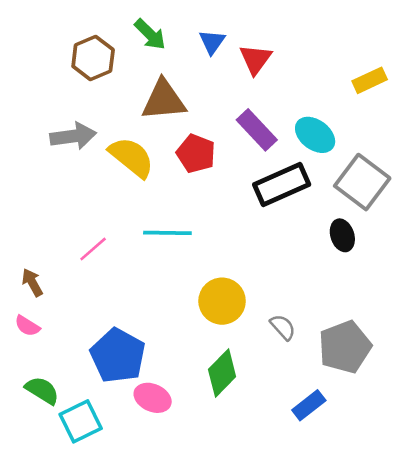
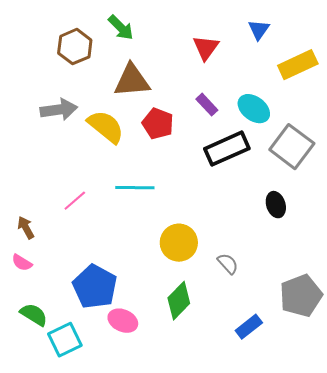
blue triangle: (212, 42) -> (259, 30), moved
yellow rectangle: (370, 80) -> (298, 65), size x1.4
purple rectangle: (257, 130) -> (207, 105), size x0.7
black ellipse: (342, 235) -> (276, 205), moved
gray pentagon: (345, 347) -> (301, 296), moved

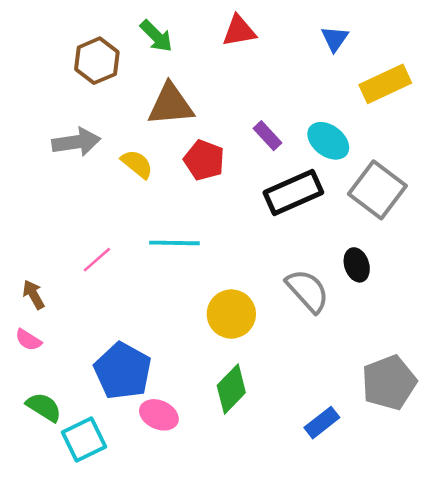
red triangle: (206, 48) -> (239, 31), moved, turned 44
yellow semicircle: (106, 127) -> (137, 164), size x0.7
gray semicircle: (228, 264) -> (308, 291), moved, size x1.6

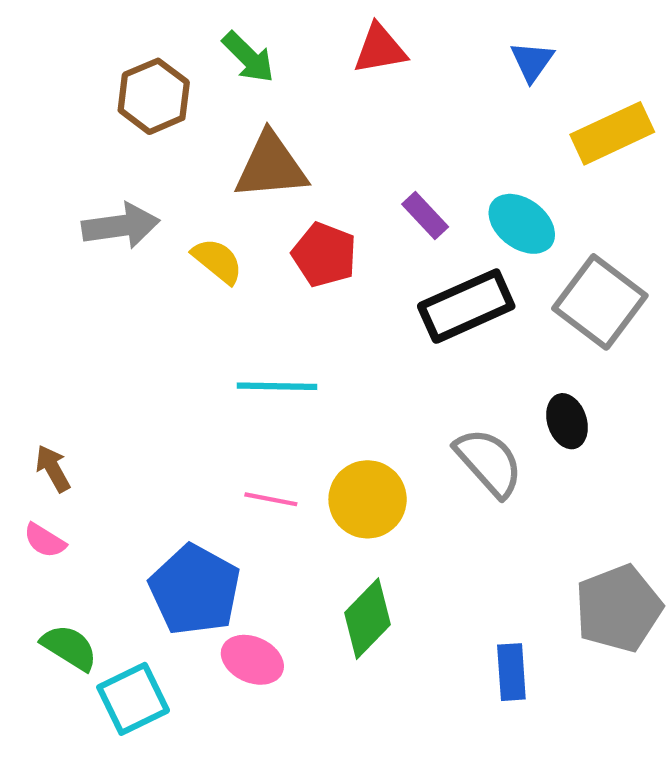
pink line: (97, 260) -> (271, 499), moved, turned 52
blue rectangle: (322, 423) -> (511, 672), turned -56

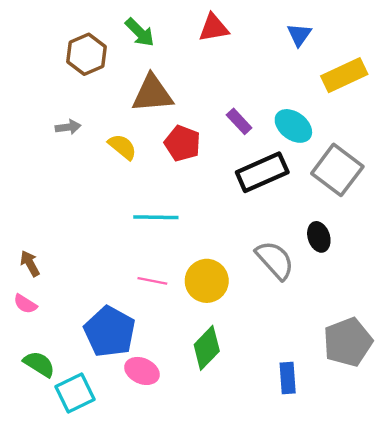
gray arrow: (121, 226) -> (68, 127), size x0.6

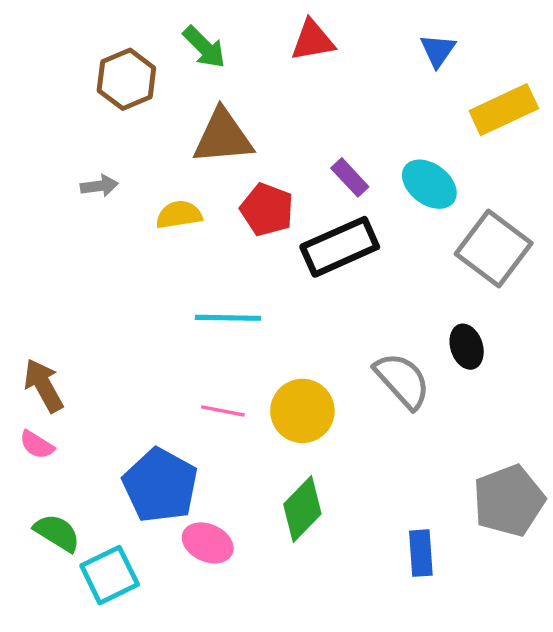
yellow semicircle: (122, 147) -> (179, 215), turned -48
black rectangle: (262, 172) -> (340, 247), moved
brown arrow: (30, 263) -> (44, 386), size x1.4

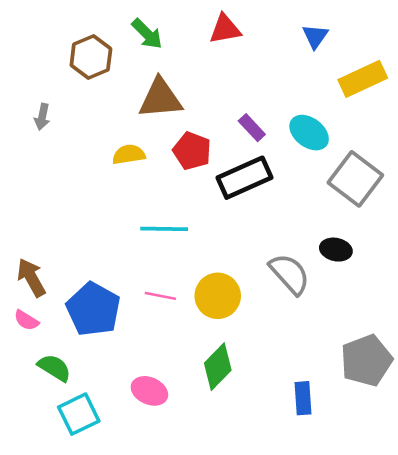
gray arrow: (99, 186) -> (42, 117), moved, turned 110
black ellipse: (467, 347) -> (336, 250), turned -60
blue pentagon: (160, 485) -> (93, 309), moved
green semicircle: (57, 533) -> (54, 368), moved

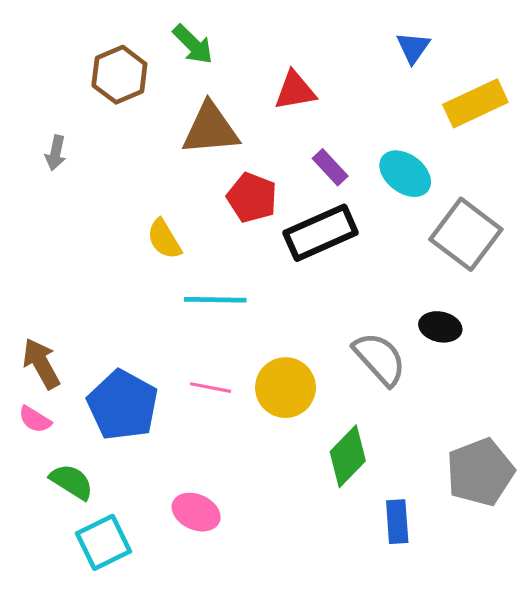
red triangle: (225, 29) -> (295, 91), moved
yellow semicircle: (129, 155) -> (164, 239), moved, turned -112
green diamond: (218, 367) -> (348, 456), moved

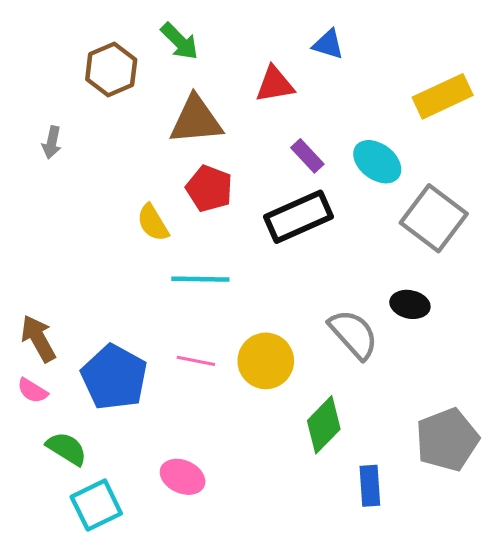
blue triangle: (413, 48) -> (328, 44), moved, turned -48
red pentagon: (252, 198) -> (209, 188), moved

